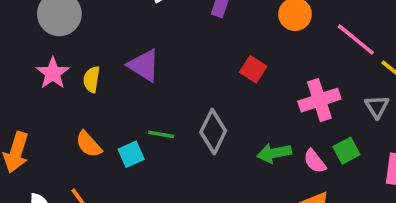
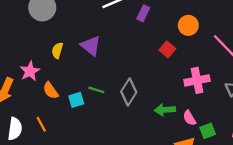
red square: (253, 69) -> (167, 49), moved
pink star: (53, 73) -> (30, 71), moved
green square: (346, 151) -> (208, 131), moved

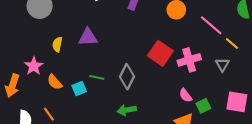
purple triangle: (91, 46) -> (88, 37), turned -36
red square: (167, 49) -> (160, 53), moved, size x1.6
green arrow: (165, 110) -> (127, 110), moved

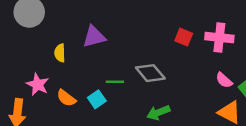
red square: (160, 53) -> (184, 37), size x0.6
pink cross: (189, 60) -> (219, 38), turned 35
gray diamond: (127, 77) -> (150, 73), turned -55

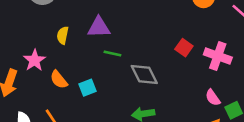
green line: (115, 82) -> (112, 54), moved

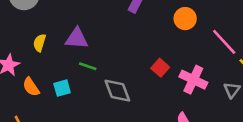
cyan square: (88, 88) -> (62, 88), moved

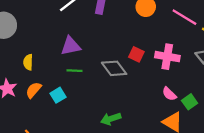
purple triangle: (77, 38) -> (71, 46), moved
orange semicircle: (31, 87) -> (34, 90), moved, turned 90
gray diamond: (117, 91) -> (114, 68), moved

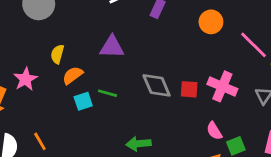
red square: (136, 54) -> (189, 89), moved, turned -35
green line: (75, 71) -> (108, 93), moved
orange semicircle: (34, 90) -> (73, 75), moved

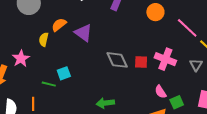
purple triangle: (112, 47) -> (83, 33), turned 36
orange semicircle: (73, 75) -> (59, 25), moved
green line: (108, 93) -> (49, 84), moved
orange line: (40, 141) -> (33, 104), turned 32

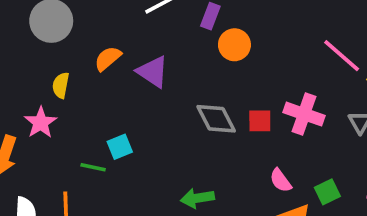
orange circle: (155, 12) -> (234, 45), moved
yellow semicircle: (44, 39) -> (61, 85), moved
pink semicircle: (161, 92) -> (281, 180), moved

